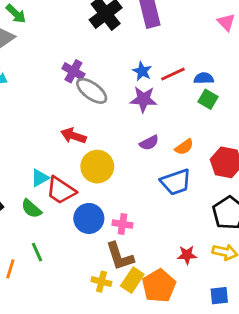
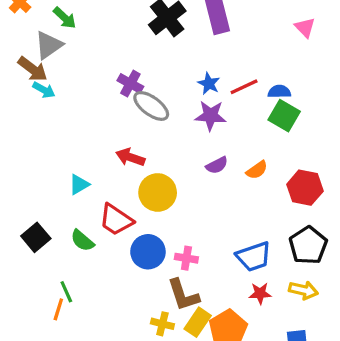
green square: (208, 99) -> (284, 116), size x1.4
cyan triangle: (40, 178) -> (79, 184), moved
blue trapezoid: (176, 182) -> (254, 257), moved
green line: (37, 252) -> (66, 292), moved

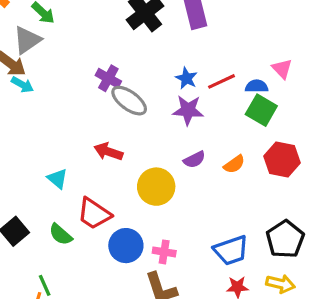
pink triangle: (305, 27) -> (282, 69), moved
cyan triangle: (79, 184) -> (57, 179), turned -50
red hexagon: (305, 188) -> (282, 160), moved
yellow circle: (158, 192) -> (156, 187), moved

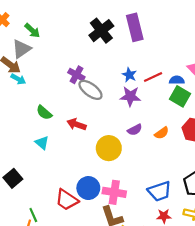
red trapezoid: (94, 214) -> (67, 200), moved
green semicircle: (61, 234) -> (44, 113), moved
pink cross: (164, 252) -> (114, 192), size x1.5

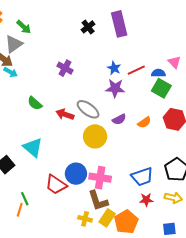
black cross: (101, 31) -> (88, 27), size x0.6
gray ellipse: (90, 90) -> (88, 109), moved
cyan triangle: (42, 143) -> (33, 147), moved, size x1.5

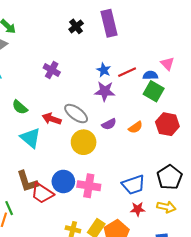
cyan triangle: (33, 147) -> (30, 138), moved
brown L-shape: (98, 201) -> (27, 181), moved

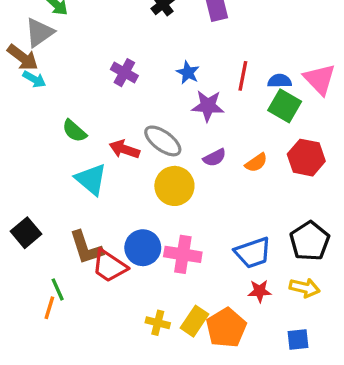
pink triangle: (167, 64) -> (320, 79), moved, size x1.5
blue star: (104, 70) -> (188, 73), moved
red line: (127, 72) -> (243, 76), turned -54

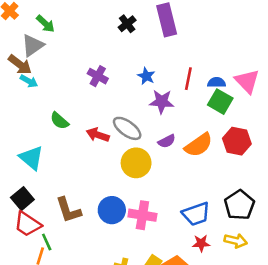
orange semicircle: (256, 163) -> (199, 145), size x1.6
cyan triangle: (91, 179) -> (31, 158), moved
red trapezoid: (109, 266) -> (28, 224), moved

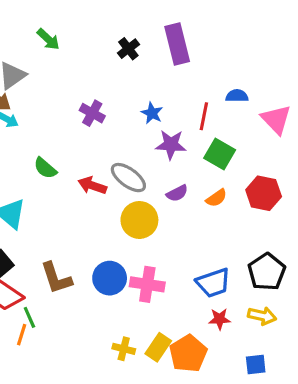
green arrow: (45, 24) -> (48, 39), moved
blue semicircle: (216, 82) -> (237, 96), moved
green square: (220, 102) -> (220, 154), moved
orange semicircle: (199, 145) -> (216, 198), size x0.6

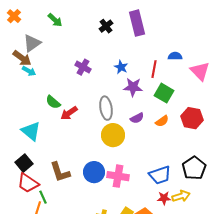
gray ellipse: (128, 178) -> (106, 108), turned 45
red arrow: (92, 185) -> (69, 113), moved, turned -54
yellow arrow: (262, 316) -> (181, 196), moved, turned -30

